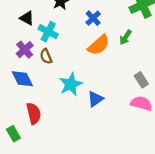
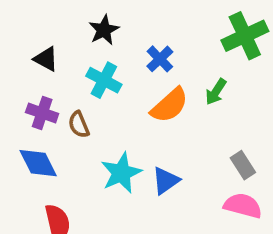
cyan cross: (48, 32) -> (104, 80), moved
purple cross: (25, 50) -> (42, 113), turned -30
blue triangle: (95, 99) -> (166, 181), moved

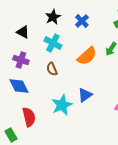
blue cross: (160, 59) -> (82, 21), moved
brown semicircle: (79, 125) -> (52, 69), moved
cyan star: (121, 173) -> (62, 105), moved

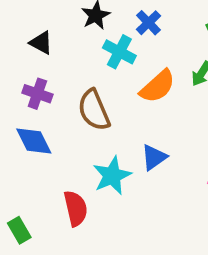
cyan cross: (53, 43) -> (119, 52), moved
brown semicircle: (52, 69) -> (94, 110), size x1.6
red semicircle: (29, 117) -> (76, 208), moved

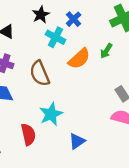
blue triangle: (154, 157) -> (77, 141), moved

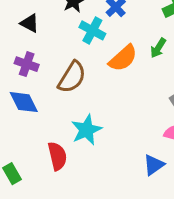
brown semicircle: (40, 73) -> (72, 77), turned -125
blue triangle: (77, 141) -> (154, 165), moved

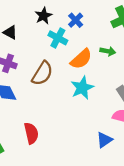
green arrow: (158, 48) -> (108, 51), turned -112
cyan star: (87, 130) -> (82, 88), moved

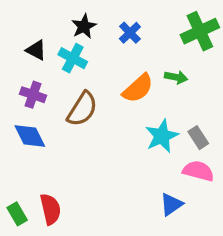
cyan cross: (58, 38) -> (73, 58), moved
cyan star: (82, 88) -> (162, 136), moved
red semicircle: (31, 133) -> (51, 209), moved

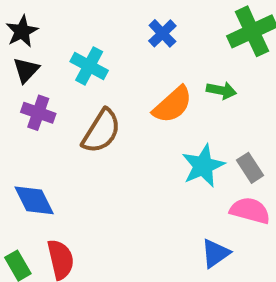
black star: (84, 26) -> (22, 31), moved
black triangle: (36, 50) -> (26, 70), moved, turned 45
blue diamond: (30, 136) -> (34, 200), moved

